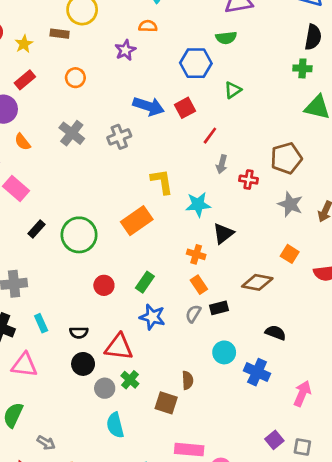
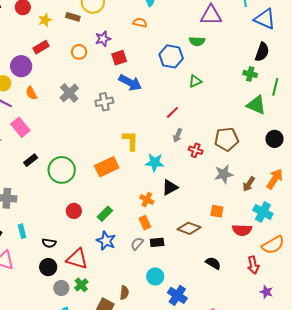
purple star: (125, 50) -> (103, 39), moved
red square: (185, 108) -> (119, 58), moved
gray star: (290, 204) -> (224, 174), turned 30
orange square: (290, 254) -> (217, 211), turned -32
black semicircle: (276, 333) -> (213, 263), moved

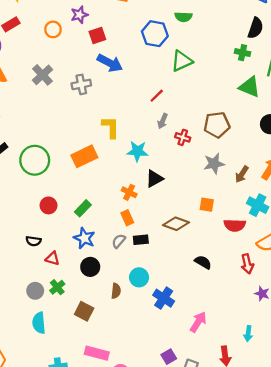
green triangle: (195, 81) -> (182, 61), size x1.5
black semicircle: (49, 243) -> (33, 241), moved
red triangle: (77, 259) -> (52, 259), size x0.6
black circle: (48, 267) -> (90, 267), moved
brown semicircle: (124, 293) -> (116, 291), moved

